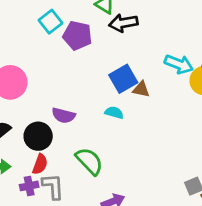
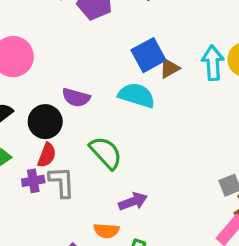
cyan arrow: (179, 64) -> (213, 63), moved, turned -116
brown triangle: (141, 89) -> (169, 68), turned -42
cyan semicircle: (114, 113) -> (137, 95), size x1.6

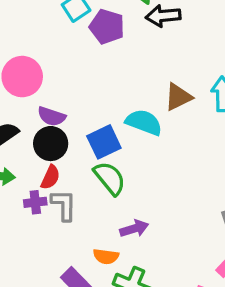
blue square: (148, 55) -> (104, 142), moved
brown triangle: (169, 68) -> (178, 97), size x1.4
purple semicircle: (76, 98) -> (52, 116), moved

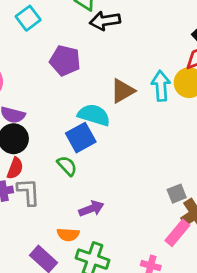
purple pentagon: (107, 27) -> (65, 61), moved
blue square: (104, 142) -> (81, 138), moved
green semicircle: (110, 178) -> (67, 166), size x0.7

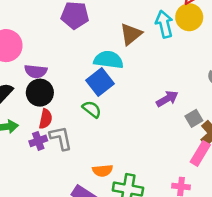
purple arrow: (91, 209) -> (167, 99), moved

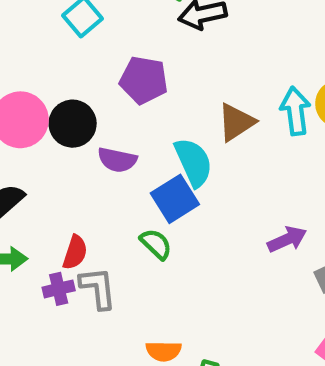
cyan semicircle: (109, 60) -> (193, 162), turned 52
purple semicircle: (36, 71) -> (117, 160), moved
black circle: (40, 93) -> (73, 124), moved

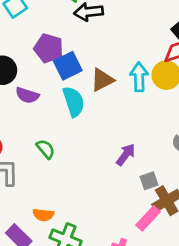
blue square: (175, 199) -> (68, 66), moved
purple arrow: (287, 239) -> (126, 155), turned -35

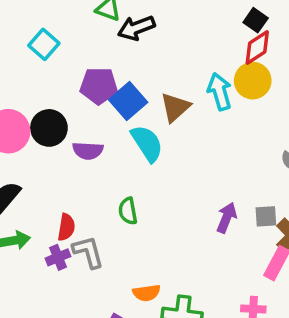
green semicircle: (46, 149) -> (128, 211), turned -135
purple arrow: (126, 155) -> (227, 218), moved
gray square: (149, 181) -> (266, 216), turned 30

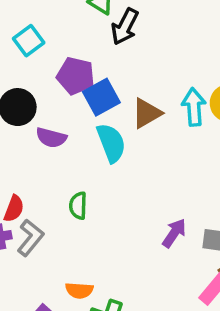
black arrow: (136, 28) -> (125, 27), turned -54
cyan square: (44, 44) -> (29, 41), moved
gray L-shape: (88, 252) -> (30, 238), turned 42

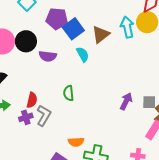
cyan semicircle: (111, 143) -> (83, 54), size x0.7

